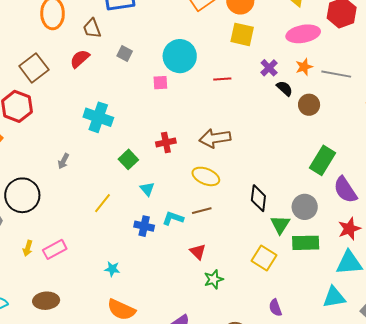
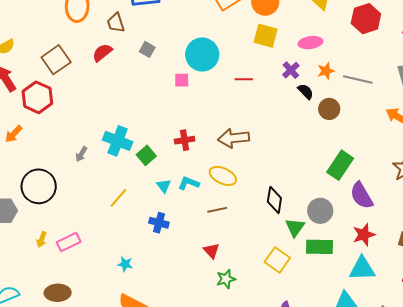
pink ellipse: (303, 34) -> (310, 43), moved, size x0.7
cyan cross: (98, 117) -> (118, 141), moved
cyan L-shape: (173, 218) -> (189, 183), moved

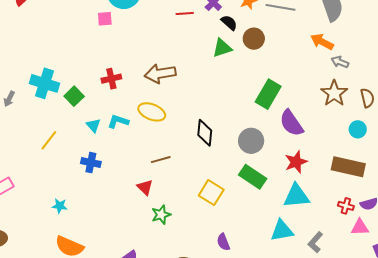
red line: (244, 79) -> (185, 13), moved
brown line: (217, 210) -> (161, 160), moved
green triangle: (295, 227) -> (222, 48), moved, turned 40
green rectangle: (320, 247) -> (253, 177), turned 36

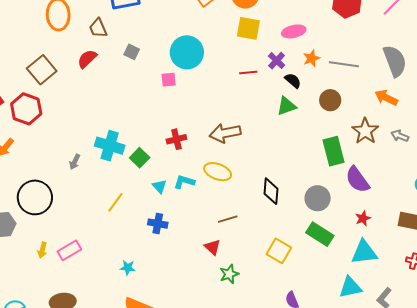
brown circle: (254, 39) -> (330, 100), moved
gray arrow: (340, 62) -> (400, 136), moved
brown star: (334, 93) -> (365, 131), moved
green rectangle: (268, 94) -> (334, 151), turned -44
red star: (296, 162) -> (363, 218), size x0.7

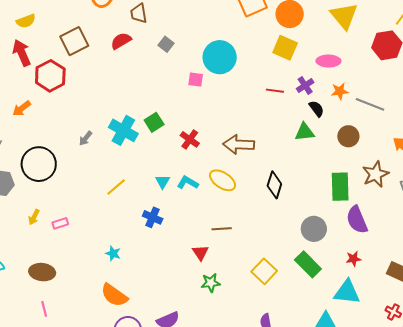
red cross: (176, 139) -> (190, 139), turned 36
green square: (140, 158) -> (154, 122), moved
black diamond: (271, 191) -> (274, 185), moved
pink rectangle: (69, 250) -> (60, 223), size x0.7

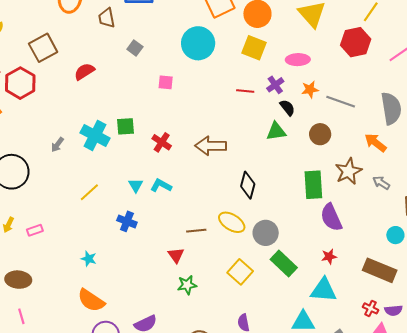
red semicircle: (121, 41) -> (84, 71), moved
cyan circle: (220, 57) -> (198, 43), moved
green square: (154, 122) -> (125, 126), turned 30
yellow ellipse: (223, 180) -> (232, 222), moved
gray circle: (314, 229) -> (266, 233), moved

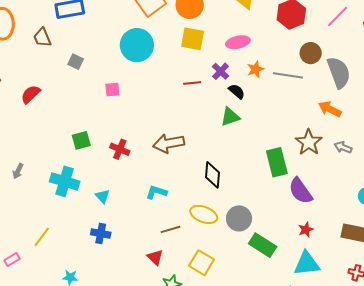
brown circle: (320, 134) -> (311, 53), moved
cyan cross: (95, 135) -> (65, 181), moved
cyan L-shape: (161, 186) -> (156, 192), moved
yellow line: (89, 192) -> (42, 237), moved
yellow square: (240, 272) -> (201, 263), moved

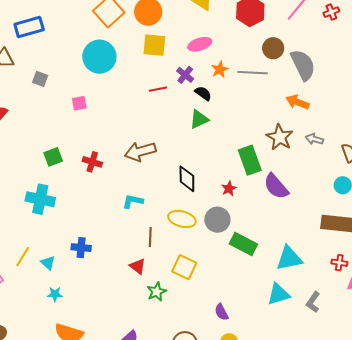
cyan triangle: (103, 196) -> (48, 263), moved
brown line: (171, 229) -> (150, 237), turned -66
red star: (306, 230) -> (229, 189), moved

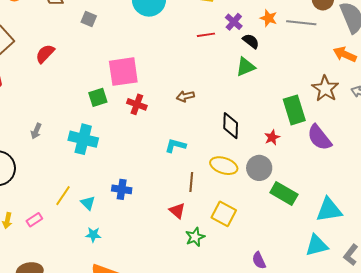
orange star: (220, 70) -> (269, 18), turned -30
pink square: (79, 103) -> (123, 72), moved, size x2.0
brown arrow: (140, 152) -> (185, 96), size x0.6

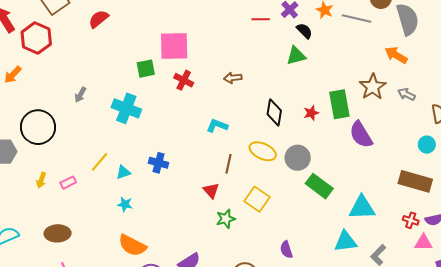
red star: (272, 137) -> (311, 113), moved
cyan triangle: (88, 203) -> (123, 172), turned 49

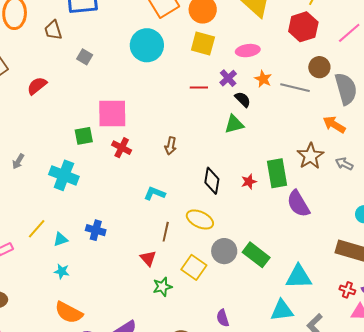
brown arrow: (233, 78) -> (171, 146), turned -72
gray circle: (298, 158) -> (224, 251), moved

